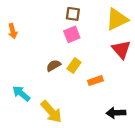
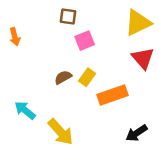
brown square: (73, 14) -> (68, 16), moved
orange rectangle: (95, 81) -> (112, 95), size x1.6
black arrow: (116, 113) -> (137, 133), turned -30

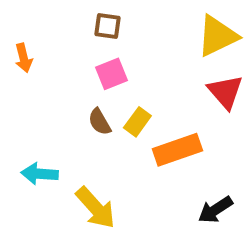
pink square: (85, 41) -> (112, 74), moved
brown semicircle: (63, 77) -> (100, 122), turned -90
cyan arrow: (25, 110) -> (40, 174), turned -35

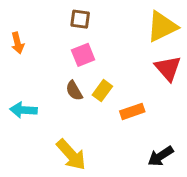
orange rectangle: (177, 150) -> (132, 111), size x0.7
cyan arrow: (40, 174) -> (24, 110), moved

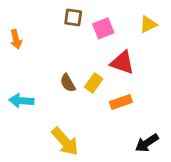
yellow triangle: (162, 27) -> (148, 24), size x0.6
pink square: (83, 55) -> (103, 28), moved
red triangle: (168, 68) -> (122, 62), moved, turned -30

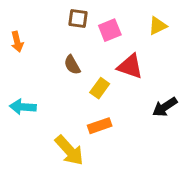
brown semicircle: (68, 83) -> (72, 65), moved
orange rectangle: (121, 102) -> (100, 126), moved
black arrow: (147, 143) -> (165, 107), moved

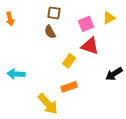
pink square: (110, 30) -> (86, 24), moved
orange arrow: (17, 42) -> (10, 19), moved
brown semicircle: (72, 65) -> (50, 32), moved

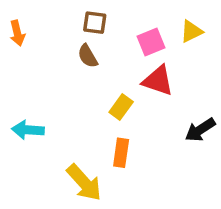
orange rectangle: (69, 87) -> (121, 153), turned -63

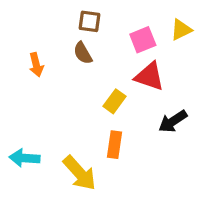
orange arrow: (17, 33) -> (36, 65), moved
cyan arrow: (28, 130) -> (25, 158), moved
black arrow: (200, 130) -> (173, 121), moved

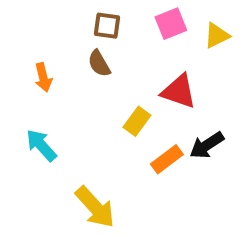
pink square: (143, 40) -> (171, 24), moved
orange rectangle: (114, 145) -> (167, 159), moved, turned 45
cyan arrow: (25, 158) -> (41, 145), moved, turned 44

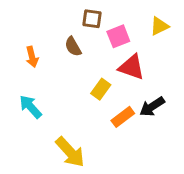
pink square: (171, 24) -> (118, 36), moved
brown square: (107, 26) -> (92, 19), moved

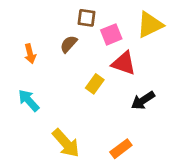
yellow triangle: (159, 26) -> (150, 25), size x1.5
brown semicircle: (73, 47) -> (69, 44), turned 72
orange rectangle: (123, 117) -> (121, 149), moved

